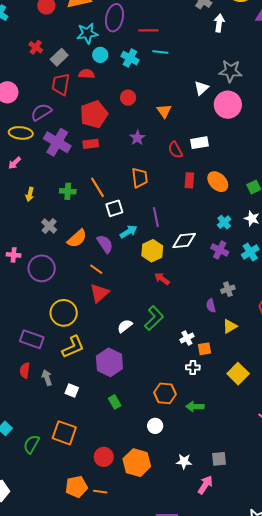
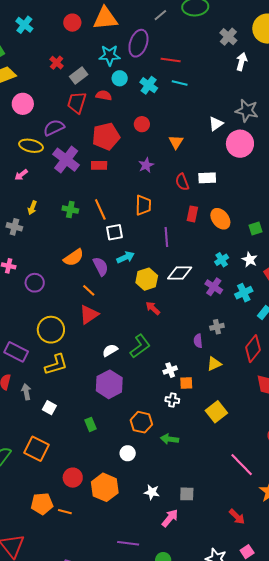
purple line: (156, 217) -> (166, 237), moved
gray cross: (49, 226) -> (14, 227), moved, turned -35
purple circle: (42, 268) -> (35, 283), size x0.7
purple hexagon: (109, 362) -> (109, 384), moved

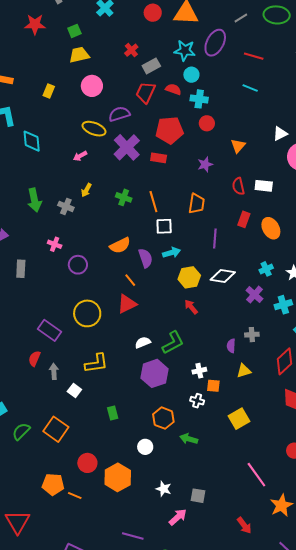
red line: (171, 60) -> (254, 56), moved
cyan cross: (149, 85) -> (199, 99), moved, turned -36
yellow L-shape: (56, 365) -> (96, 363), moved
purple hexagon: (109, 384) -> (155, 373), moved

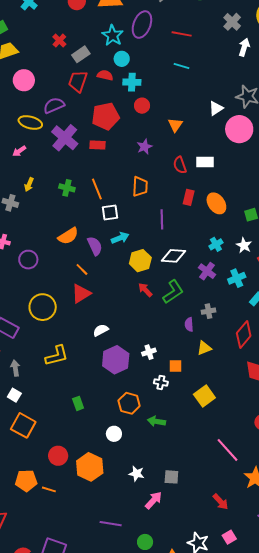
cyan star: (185, 50) -> (113, 35), turned 30
green L-shape: (173, 343) -> (173, 292), moved
white cross: (199, 371) -> (149, 352), moved
white square: (74, 390) -> (14, 395), moved

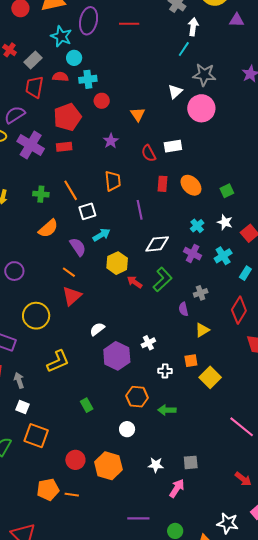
cyan line: (181, 66) -> (184, 49), moved, turned -63
orange semicircle: (68, 236) -> (48, 228), moved
yellow hexagon: (140, 261) -> (117, 263), moved
orange square: (175, 366) -> (191, 361), moved

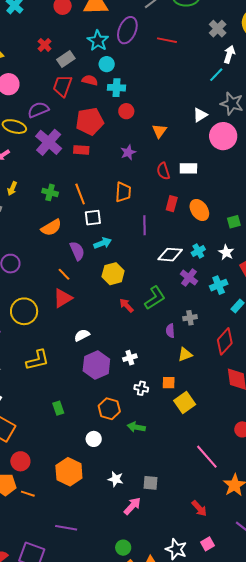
white diamond: (157, 244) -> (170, 255), moved
red arrow: (135, 282) -> (126, 305), moved
red circle: (75, 460) -> (20, 461), moved
purple line: (138, 518) -> (66, 528), moved

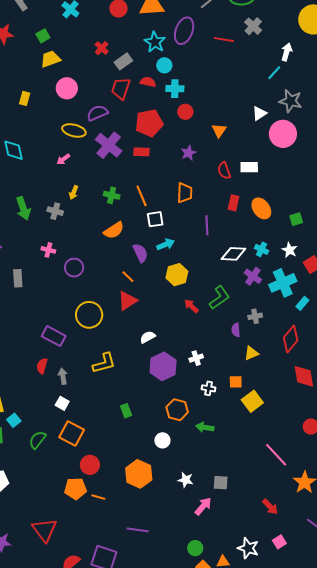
gray cross: (218, 29) -> (253, 26), moved
cyan cross: (198, 251) -> (261, 249), turned -32
cyan cross: (219, 285) -> (283, 283), size x1.5

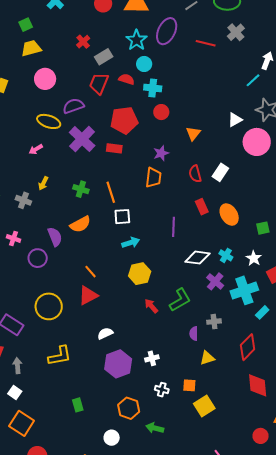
white rectangle: (249, 167) -> (220, 172), turned -60
orange trapezoid: (185, 193) -> (153, 178), moved
red rectangle: (233, 203) -> (202, 207), turned -42
purple semicircle: (140, 253) -> (55, 237), moved

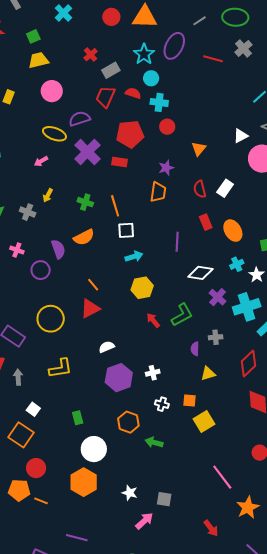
cyan cross: (226, 255) -> (237, 264), moved, turned 32
white square: (15, 392) -> (33, 409), moved
white circle: (112, 438) -> (94, 449), moved, size x1.6

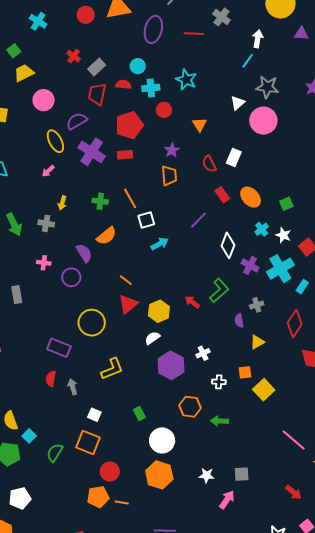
cyan star: (144, 54) -> (186, 80), moved
yellow ellipse: (54, 134) -> (55, 141), turned 55
purple line: (177, 242) -> (198, 220), turned 54
white diamond: (200, 273) -> (228, 245), turned -65
yellow hexagon: (142, 288) -> (159, 311), moved

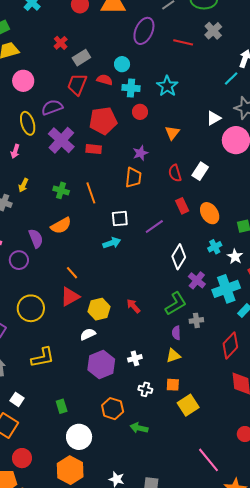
pink arrow: (48, 171) -> (15, 151), turned -40
white square: (146, 220) -> (120, 219), moved
green L-shape: (219, 290) -> (176, 304), moved
yellow triangle: (257, 342) -> (173, 356), moved

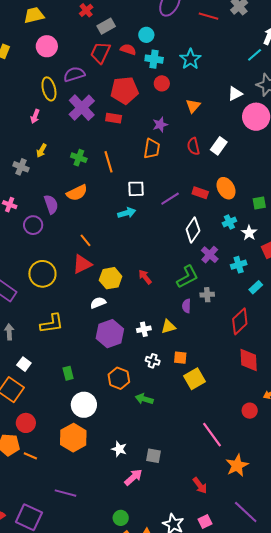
red rectangle: (182, 206) -> (200, 193), moved, turned -49
cyan cross: (226, 289) -> (239, 265), size x0.6
yellow triangle: (173, 356) -> (168, 327), moved

